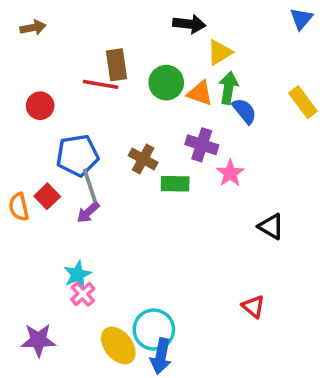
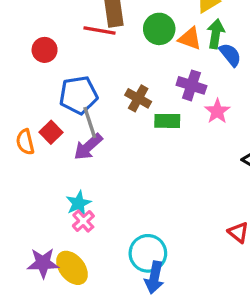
purple arrow: (88, 212) -> (88, 147), size x1.4
yellow ellipse: (118, 346) -> (72, 268), moved

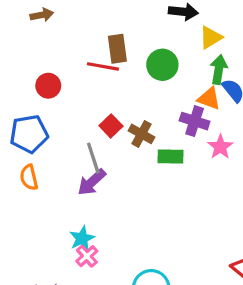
orange triangle: (190, 39) -> (209, 99), moved
blue pentagon: (78, 95) -> (29, 134), moved
red square: (51, 132) -> (111, 126), moved

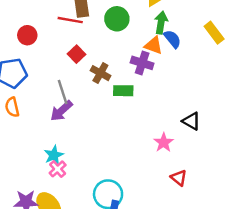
red square: (111, 126) -> (76, 54), moved
pink star: (220, 147) -> (164, 142), moved

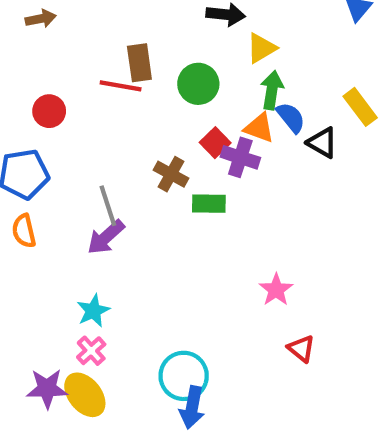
red square: (76, 54) -> (215, 143), moved
black triangle: (191, 121) -> (322, 143), moved
pink cross: (58, 169) -> (91, 351), moved

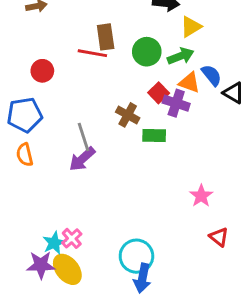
green arrow: (272, 90) -> (181, 56), moved, turned 60
cyan star: (93, 311) -> (54, 243), moved

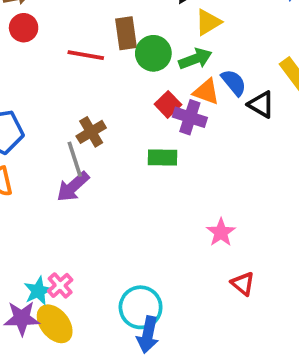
brown rectangle: (106, 37) -> (126, 33), moved
red circle: (42, 71) -> (24, 28), moved
brown cross: (128, 115) -> (91, 132), moved, turned 30

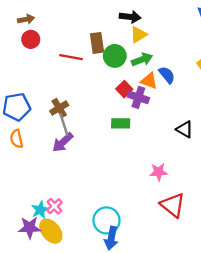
yellow triangle: (208, 22) -> (138, 35), moved
black triangle: (261, 104) -> (185, 129), moved
brown cross: (91, 132) -> (59, 108), moved
pink star: (221, 232) -> (159, 172), turned 30
red triangle: (243, 284) -> (173, 205), size x1.6

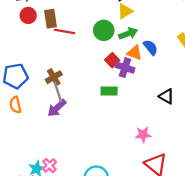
brown rectangle: (97, 43) -> (51, 19), moved

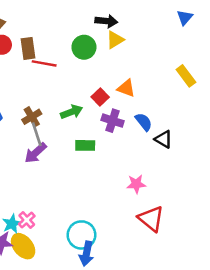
green circle: (104, 30) -> (84, 47), moved
green arrow: (128, 34) -> (72, 112), moved
blue semicircle: (151, 47) -> (144, 122), moved
purple cross: (125, 68) -> (113, 121), moved
green rectangle: (109, 91) -> (85, 145), moved

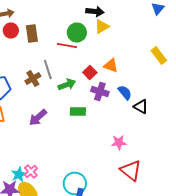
red line: (44, 63) -> (67, 46), moved
brown cross: (32, 117) -> (33, 78), moved
gray line: (37, 134) -> (48, 70), moved

